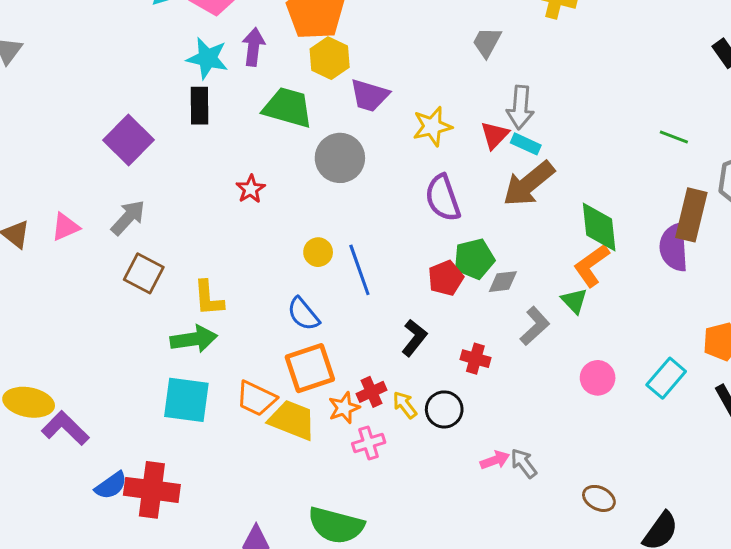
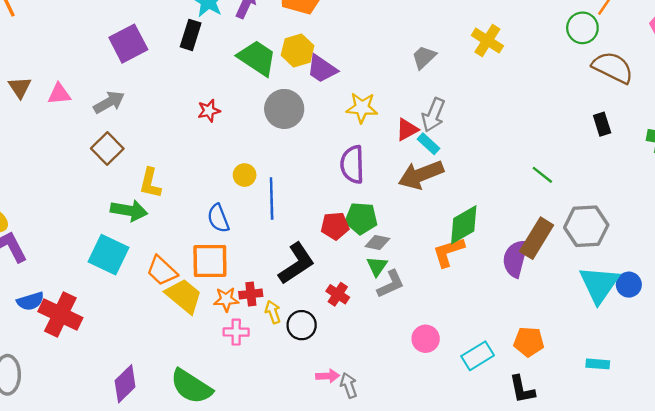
yellow hexagon: (330, 58) -> (298, 50), moved
green diamond: (599, 227) -> (464, 225), turned 48
green triangle: (574, 301) -> (377, 266), moved
black L-shape: (414, 338) -> (296, 264), size x1.5

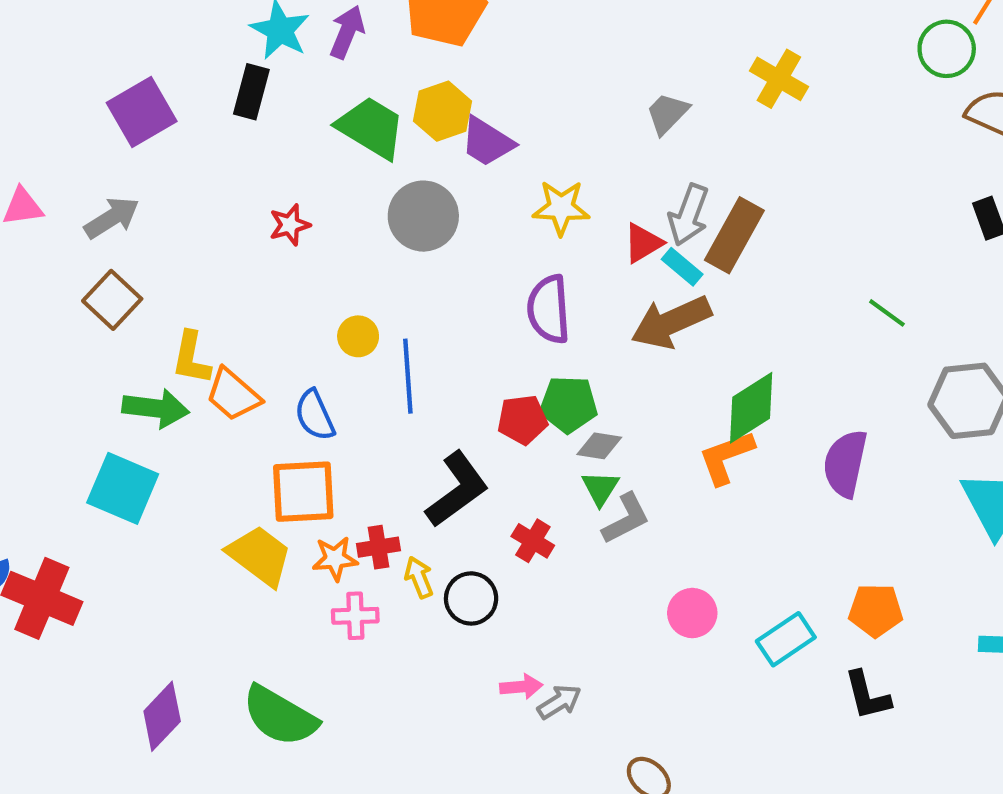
brown rectangle: (537, 238) -> (734, 235), moved
orange trapezoid: (162, 271) -> (233, 395), moved
gray arrow: (349, 385) -> (559, 702), turned 80

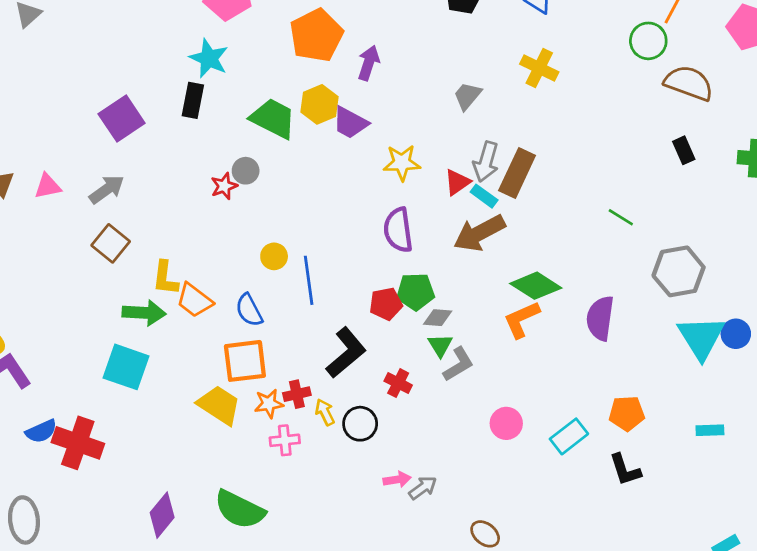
purple arrow: (347, 32) -> (369, 63), moved
gray circle: (423, 216) -> (246, 171), moved, size x0.6
green diamond: (751, 408) -> (536, 286), turned 69

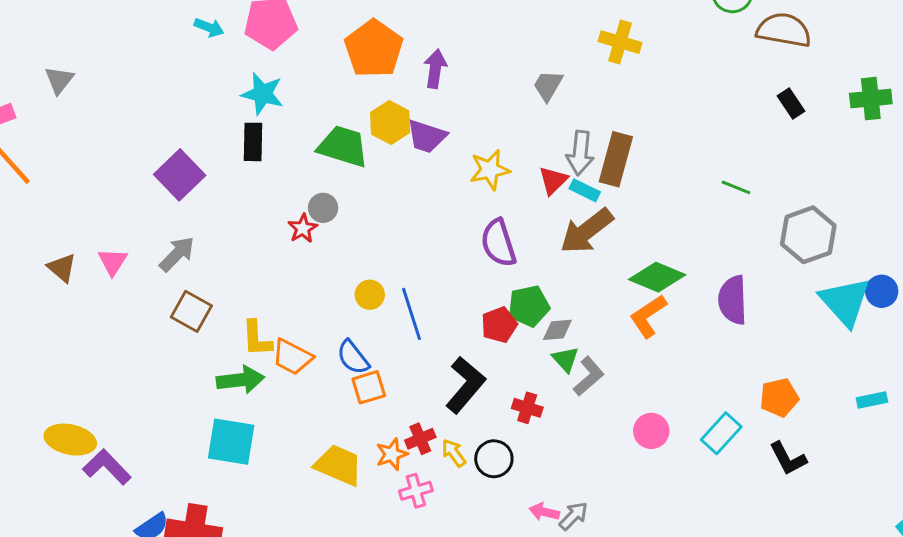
pink triangle: (48, 186) -> (113, 262), turned -36
orange square: (245, 361) -> (369, 387), moved, size x0.7
pink arrow: (397, 479) -> (544, 512), turned -148

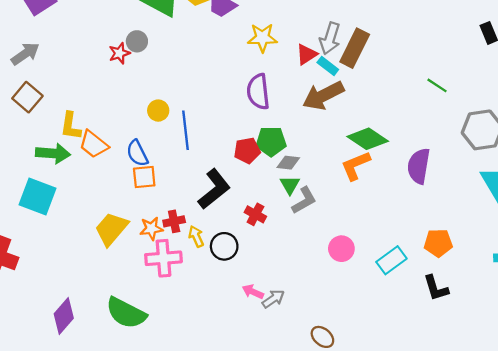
yellow trapezoid: (339, 465) -> (111, 229), turned -84
pink cross: (416, 491) -> (163, 258), size x1.5

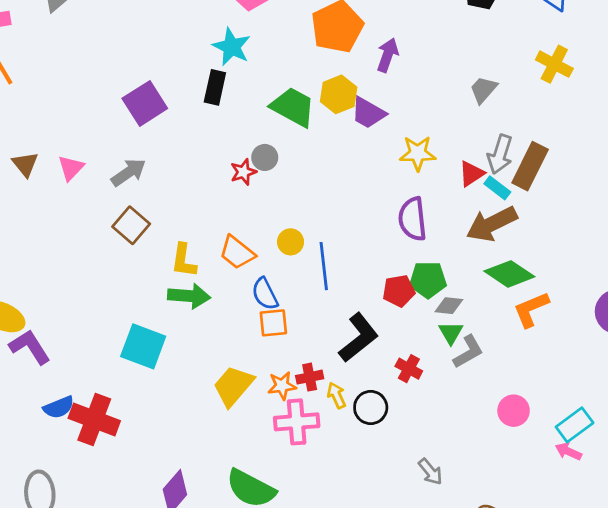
green diamond: (368, 139) -> (509, 274), moved
orange trapezoid: (94, 144) -> (237, 252), moved
green arrow: (53, 153) -> (189, 296), moved
pink arrow: (253, 292) -> (568, 451), moved
gray arrow: (273, 299) -> (430, 472), turned 85

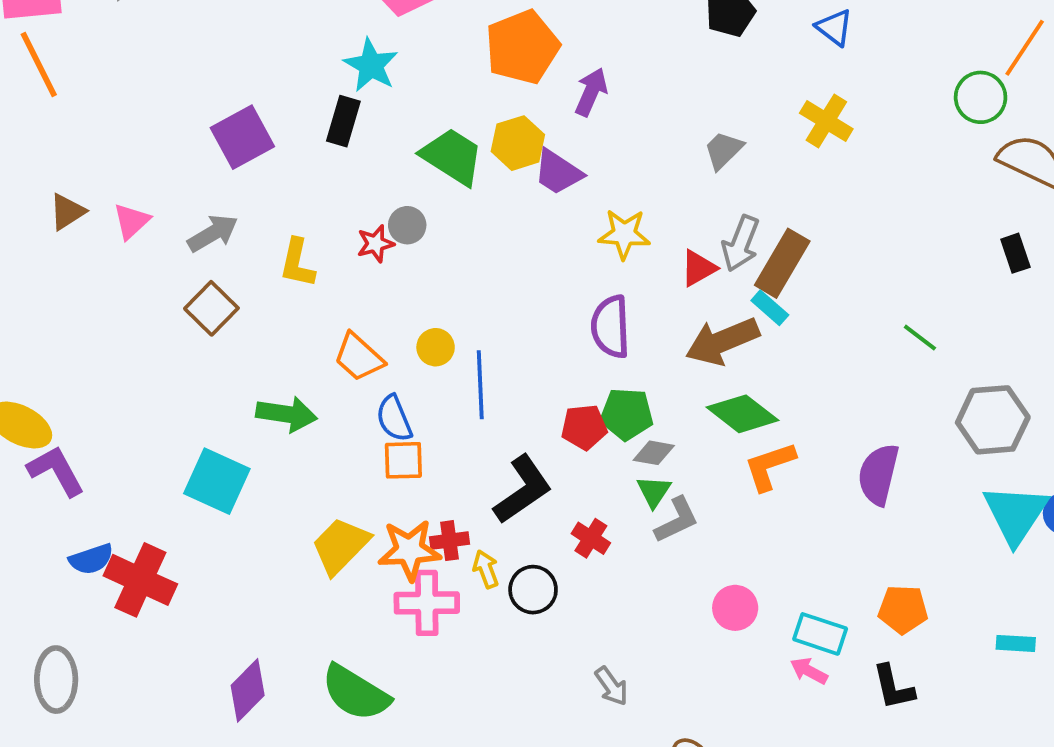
brown triangle: (25, 164) -> (67, 212), turned 32
cyan rectangle: (497, 188) -> (770, 308), moved
yellow L-shape: (184, 260) -> (297, 263), moved
orange star: (282, 386) -> (409, 550), size x1.5
cyan rectangle: (575, 425) -> (820, 634), turned 51

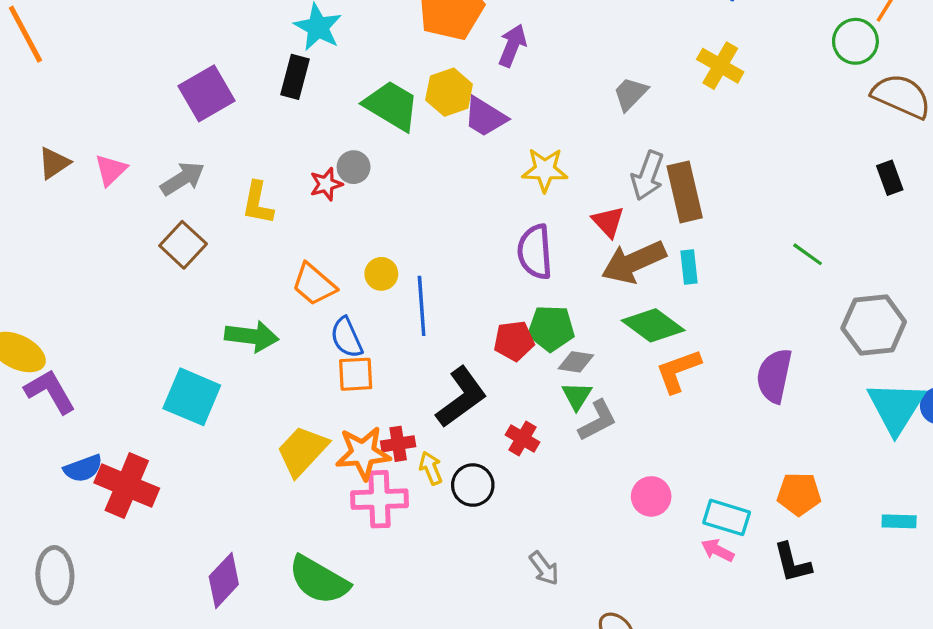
brown rectangle: (782, 263) -> (685, 192), turned -42
red triangle: (698, 268) -> (608, 222), moved, turned -42
cyan rectangle: (770, 308) -> (689, 267), moved, turned 44

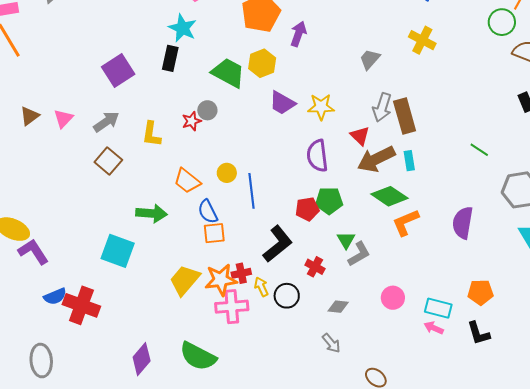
purple trapezoid: (485, 117) -> (282, 103), moved
gray diamond: (576, 362) -> (338, 307), moved

